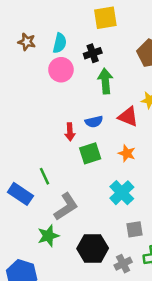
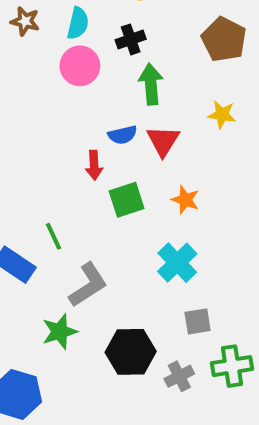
red triangle: (128, 117) -> (163, 141), moved, turned 40
blue semicircle: (94, 122) -> (123, 135), moved

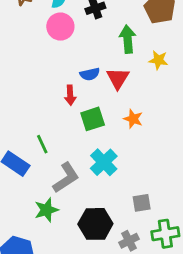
green arrow: (151, 84) -> (128, 39), moved
cyan cross: (177, 263) -> (104, 162), moved

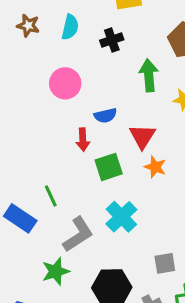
pink circle: (60, 27) -> (65, 83), moved
red triangle: (118, 78) -> (142, 136), moved

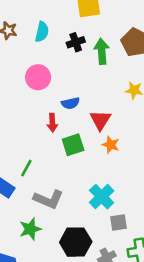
green arrow: (149, 75) -> (102, 51), moved
green line: (51, 196) -> (26, 168), turned 54
cyan cross: (121, 217) -> (102, 197), moved
gray L-shape: (78, 234) -> (48, 199), turned 56

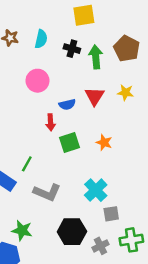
black cross: (76, 42) -> (72, 49), turned 35
red triangle: (100, 120) -> (95, 96), moved
green star: (30, 229) -> (22, 230), moved, turned 30

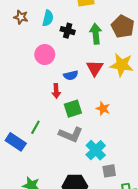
black cross: (72, 49) -> (68, 31), moved
yellow star: (125, 93) -> (122, 65), size x1.6
gray L-shape: (47, 192) -> (71, 135), moved

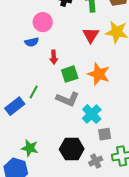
blue semicircle: (71, 75) -> (32, 42), moved
orange star: (103, 109) -> (99, 74), size x1.6
blue rectangle: (16, 142) -> (15, 106), turned -72

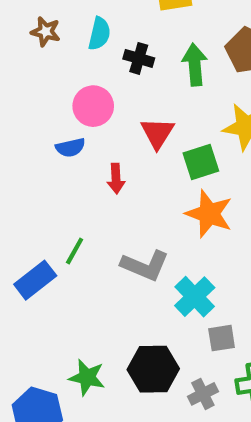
red triangle: (91, 35) -> (157, 133), moved
green square: (70, 74) -> (201, 162), moved
green star: (30, 148) -> (87, 377), moved

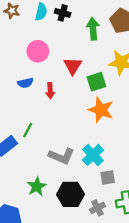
black cross: (139, 58) -> (63, 13), moved
blue semicircle: (70, 148) -> (25, 83), moved
gray L-shape: (145, 266) -> (61, 156), moved
green star: (87, 377) -> (37, 186), moved, turned 30

